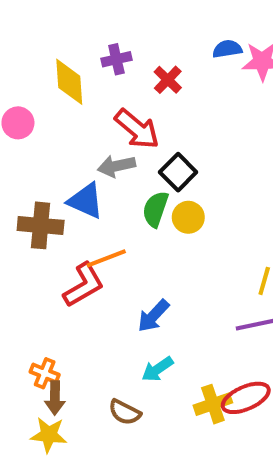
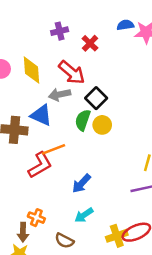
yellow diamond: (69, 82) -> (32, 70), moved
orange cross: (45, 373) -> (36, 218), moved

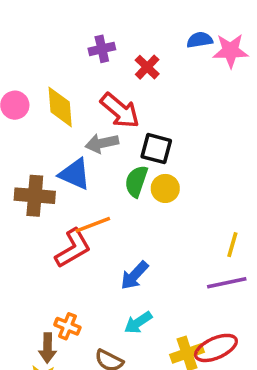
black square: (96, 98) -> (156, 149), turned -30

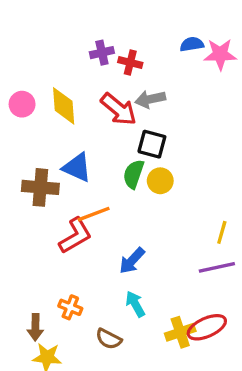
red cross: (147, 67) -> (130, 63), moved, turned -30
gray arrow: (102, 143) -> (150, 99), moved
cyan arrow: (138, 323) -> (135, 304), turned 95
brown arrow: (47, 348) -> (35, 327), moved

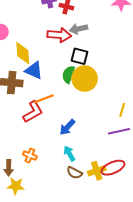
yellow diamond: (64, 106) -> (23, 53), moved
red arrow: (119, 109) -> (59, 35), turned -35
yellow circle: (160, 181) -> (85, 79), size x1.6
brown semicircle: (109, 339) -> (74, 173), moved

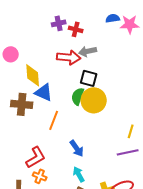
orange line: (44, 99) -> (54, 120), turned -48
red L-shape: (33, 112) -> (36, 157), moved
blue arrow: (67, 127) -> (77, 148), turned -78

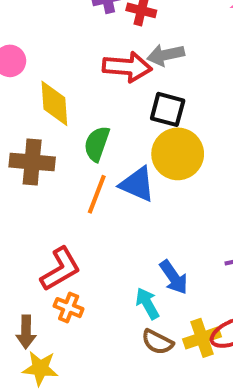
blue triangle: (44, 92) -> (137, 184), moved
green semicircle: (78, 96) -> (97, 144), moved
blue arrow: (77, 148) -> (174, 277), moved

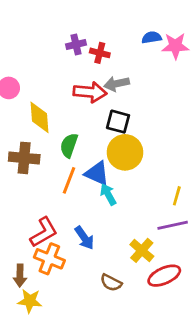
blue arrow: (174, 277) -> (84, 238), moved
cyan arrow: (147, 304) -> (108, 194), moved
orange cross: (69, 308) -> (49, 259), size x1.5
yellow cross: (202, 338) -> (142, 250), moved, turned -30

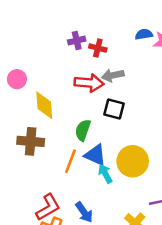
green semicircle: (69, 145) -> (83, 130), moved
yellow circle: (125, 152) -> (133, 161), moved

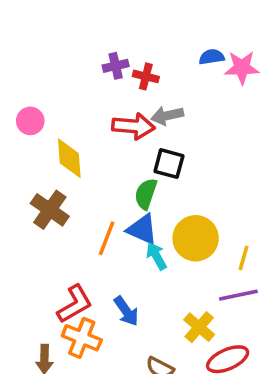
green semicircle: (83, 130) -> (146, 194), moved
brown cross: (31, 141) -> (50, 210), turned 30

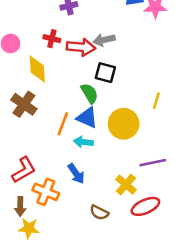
red cross: (146, 76) -> (52, 39), moved
green semicircle: (146, 194) -> (90, 93), turned 130
cyan arrow: (156, 256) -> (83, 142), moved, turned -54
yellow line: (244, 258) -> (156, 101), moved
red L-shape: (75, 304) -> (24, 170), moved

